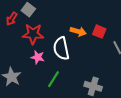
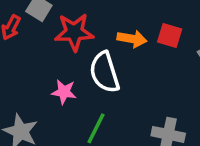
red star: (33, 34) -> (74, 32), moved

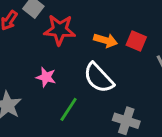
white semicircle: (105, 72) -> (99, 78), moved, turned -32

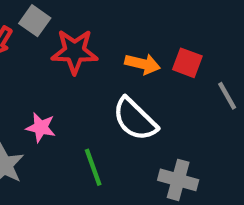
pink star: (46, 77) -> (41, 128), moved
green line: (69, 109) -> (93, 167), turned -50

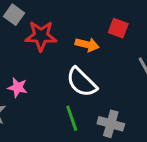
red square: (187, 63) -> (118, 28), moved
green line: (93, 167) -> (72, 118), moved

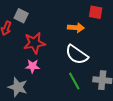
red star: (41, 36) -> (34, 43), moved

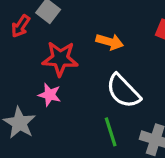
orange arrow: (76, 28) -> (110, 42), moved

